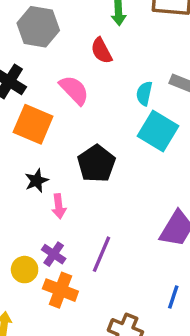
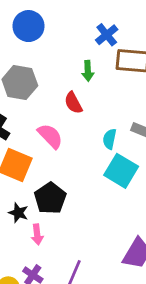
black pentagon: (96, 164) -> (50, 198), moved
black star: (37, 181) -> (18, 213), turned -30

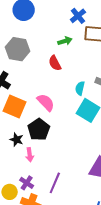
green arrow: (88, 71) -> (65, 41), turned -104
pink semicircle: (50, 136) -> (46, 102), moved

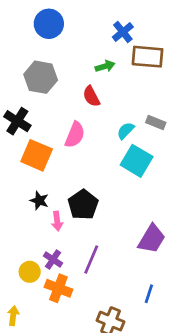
cyan semicircle: (80, 88) -> (126, 131), turned 32
pink semicircle: (46, 102) -> (75, 135), moved, turned 66
black pentagon: (39, 130) -> (83, 205), moved

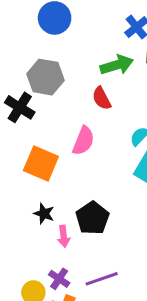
green arrow: (105, 66) -> (117, 65), size x1.5
black cross: (17, 121) -> (20, 107), moved
purple line: (91, 259) -> (102, 279), turned 48

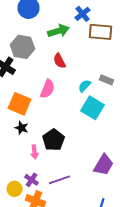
green arrow: (117, 65) -> (58, 31), moved
black star: (44, 214) -> (22, 128), moved

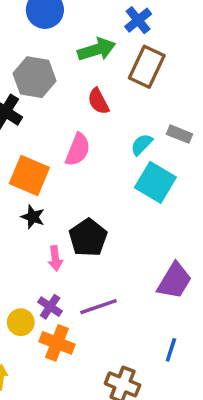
brown rectangle: (100, 32) -> (147, 67), moved, turned -70

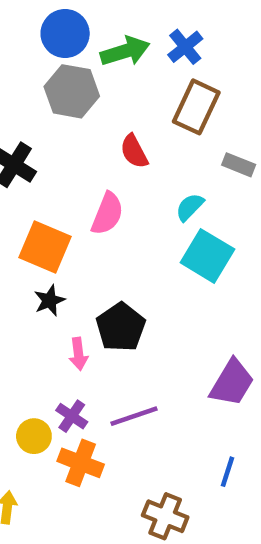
green arrow: (97, 50) -> (125, 51), moved
gray hexagon: (35, 77) -> (72, 91), moved
gray rectangle: (180, 134) -> (239, 165), moved
black star: (33, 217) -> (50, 300), turned 30

